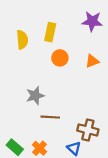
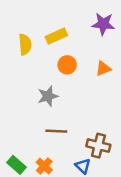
yellow rectangle: (50, 32) -> (56, 36), turned 54
gray star: (35, 96) -> (48, 96), moved

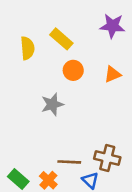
yellow rectangle: (56, 36) -> (61, 39), turned 65
brown line: (56, 131) -> (69, 162), moved

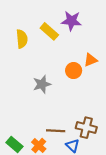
purple star: (112, 26) -> (71, 21), moved
orange circle: (73, 70) -> (74, 71), moved

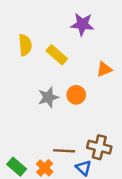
yellow rectangle: (49, 31) -> (57, 55), moved
orange circle: (74, 71) -> (76, 95), moved

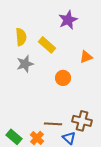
purple star: (82, 24) -> (68, 20), turned -30
gray star: (48, 97) -> (25, 64), moved

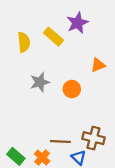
yellow rectangle: (47, 45) -> (54, 37), moved
gray star: (25, 64) -> (40, 82), moved

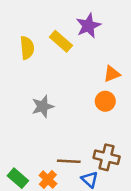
gray star: (40, 82) -> (43, 106), moved
orange circle: (72, 89) -> (105, 101), moved

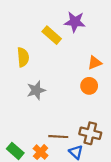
purple star: (88, 26) -> (75, 22), turned 30
yellow semicircle: (27, 48) -> (23, 57), moved

